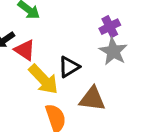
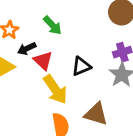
black triangle: (69, 67) -> (81, 66), moved

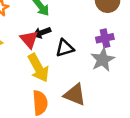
black arrow: (27, 49) -> (42, 33), moved

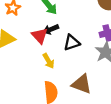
yellow arrow: (38, 68) -> (48, 61), size x0.6

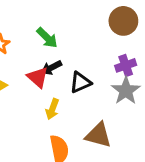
yellow arrow: (48, 61) -> (52, 109), turned 56

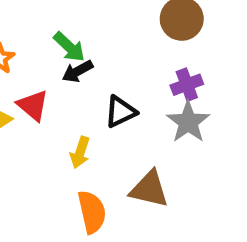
black arrow: (51, 68) -> (77, 71), moved
red triangle: (38, 77) -> (33, 105), moved

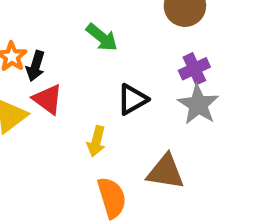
green arrow: (69, 47) -> (102, 37), moved
black arrow: (77, 71) -> (36, 66), moved, turned -40

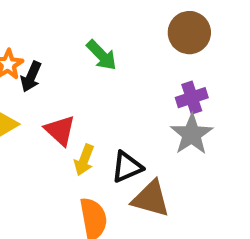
red triangle: (48, 99) -> (60, 130), moved
black triangle: (132, 99) -> (127, 167), moved

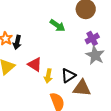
green arrow: (101, 55) -> (57, 25), moved

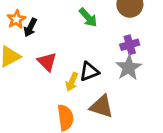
yellow arrow: (48, 76) -> (72, 82), moved
black triangle: (68, 76) -> (89, 71), moved

